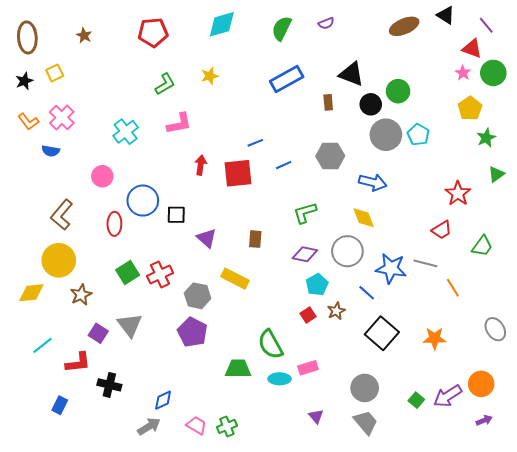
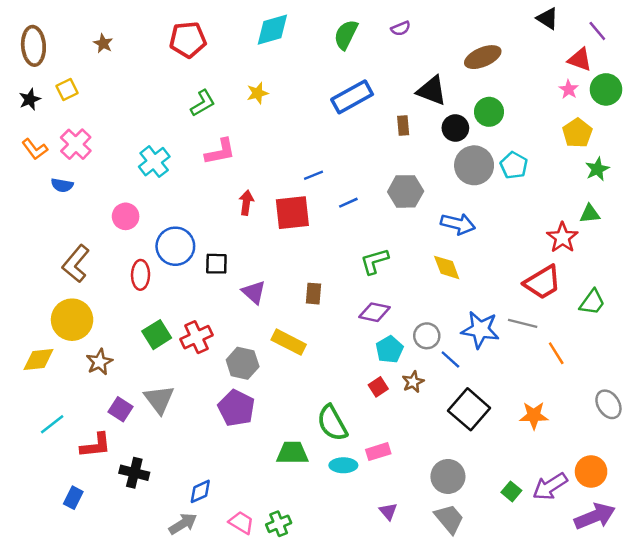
brown ellipse: (404, 26) -> (483, 57), moved
green triangle: (496, 174) -> (590, 214), moved, turned 30
red trapezoid: (442, 230) -> (543, 282), size x1.5
gray circle: (347, 251) -> (427, 336), moved, size x0.7
purple arrow: (484, 420) -> (595, 516), size x2.0

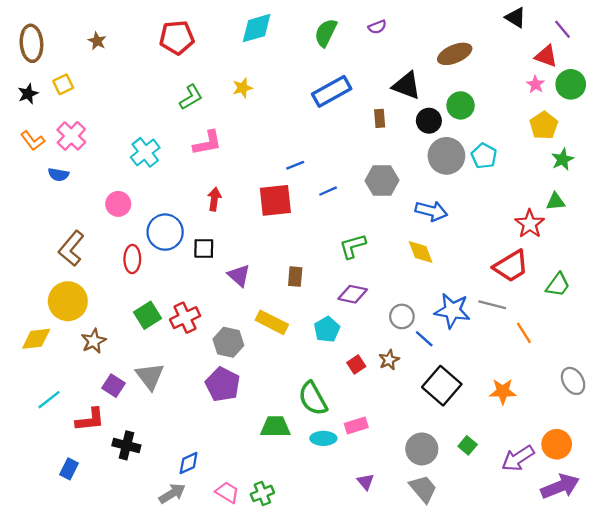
red arrow: (246, 203) -> (214, 199), moved
cyan pentagon: (389, 350) -> (327, 329), moved
green square: (511, 491) -> (468, 445), moved

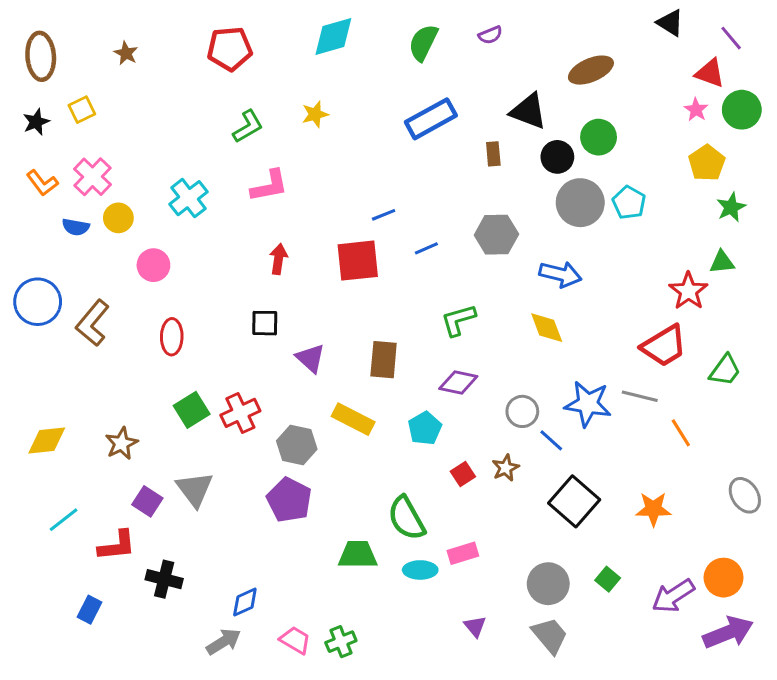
blue circle: (165, 232) -> (38, 302), moved
brown rectangle: (295, 277) -> (384, 360), size x1.4
yellow circle: (68, 301) -> (118, 218), moved, size x0.6

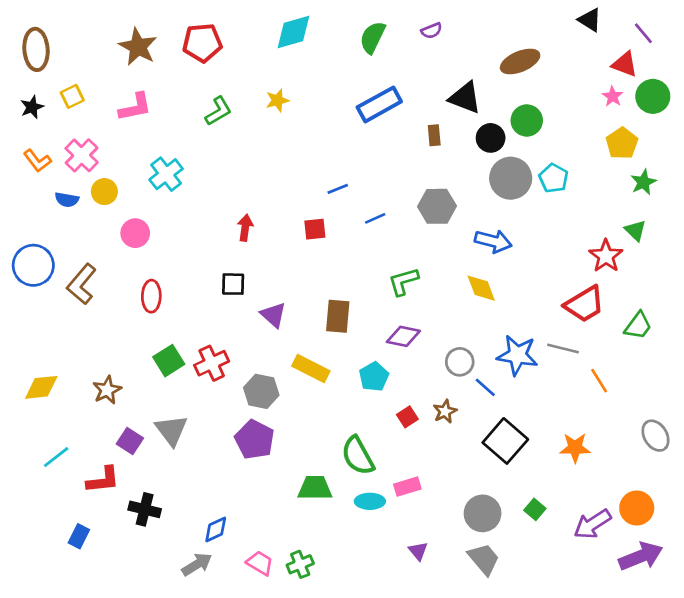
brown star: (126, 53) -> (138, 47), moved, size x1.8
pink L-shape: (269, 186) -> (135, 107), moved
red square: (358, 261) -> (315, 229), size x0.6
green triangle: (722, 262) -> (635, 230), turned 50

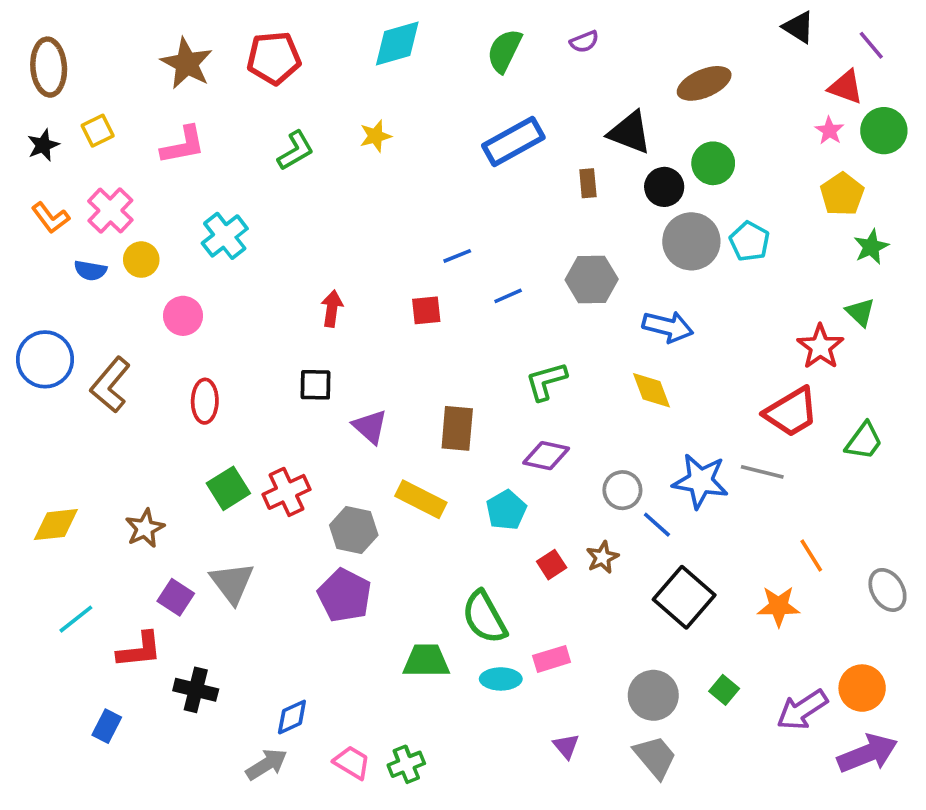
orange line: (599, 381) -> (811, 555), moved

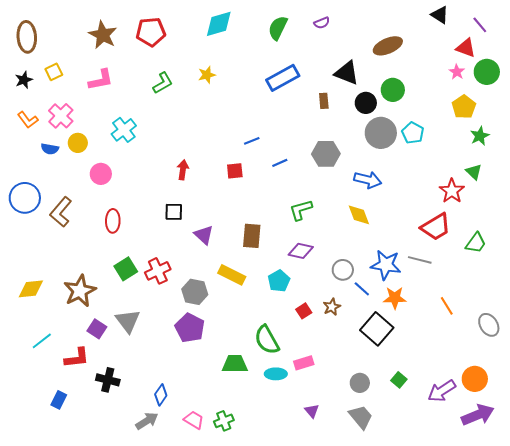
brown star: (145, 528) -> (80, 291), size x1.5
orange star: (779, 606) -> (395, 298), moved
gray circle: (653, 695) -> (360, 383), size x0.7
blue diamond: (292, 717) -> (161, 395), turned -30

